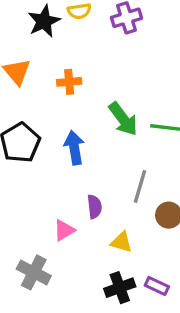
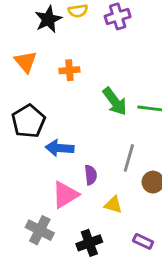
blue arrow: (74, 148) -> (60, 148), moved, turned -76
pink triangle: (64, 230) -> (65, 195), size x1.5
black cross: (120, 288) -> (89, 243), moved

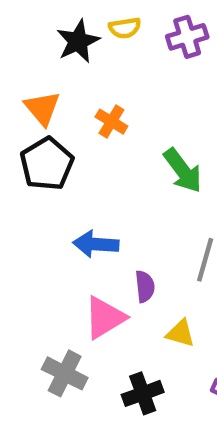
orange cross: (69, 70) -> (111, 122), turned 36
black pentagon: (28, 121) -> (47, 164), moved

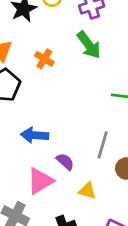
green arrow: (183, 171) -> (89, 45), moved
purple semicircle: (145, 286) -> (65, 162), turned -42

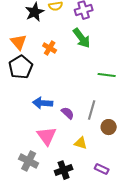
purple semicircle: (65, 162) -> (68, 113), moved
pink triangle: (40, 181) -> (47, 136), turned -35

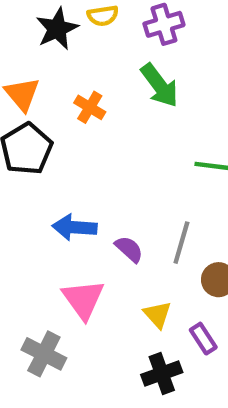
yellow triangle: (81, 143) -> (157, 315), turned 32
purple rectangle: (102, 169) -> (203, 339), moved, turned 32
black cross: (64, 170) -> (162, 374), moved

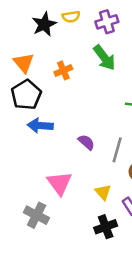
orange cross: (90, 107) -> (63, 70), turned 36
blue arrow: (74, 227) -> (40, 126), moved
purple semicircle: (129, 249) -> (86, 142), moved

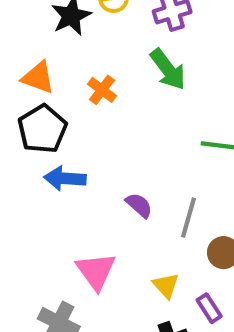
orange triangle: (24, 63) -> (38, 78), turned -30
orange cross: (63, 70) -> (102, 90), turned -30

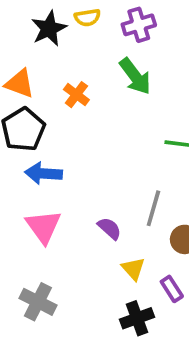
purple semicircle: (139, 205) -> (109, 228), moved
pink triangle: (96, 271) -> (43, 227), moved

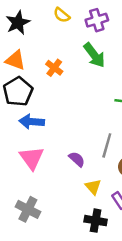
yellow semicircle: (87, 18) -> (62, 15), turned 48
black star: (49, 29) -> (18, 23), moved
black cross: (137, 318) -> (96, 221), turned 30

